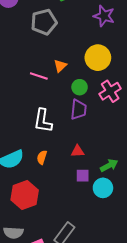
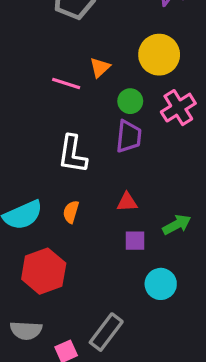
cyan circle: (103, 188) -> (161, 284), moved

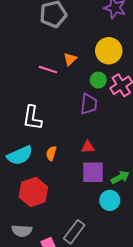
green circle: (130, 101) -> (98, 80), moved
white L-shape: (73, 154) -> (32, 118), moved
green arrow: (177, 225) -> (120, 177), moved
purple square: (135, 241) -> (93, 172), size x1.6

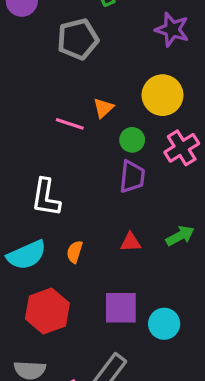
green circle: (98, 80) -> (132, 140), moved
purple square: (93, 172) -> (121, 308), moved
green arrow: (120, 177) -> (180, 236), moved

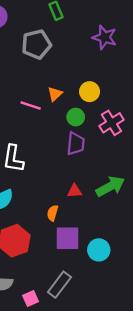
yellow circle: (163, 95) -> (90, 92), moved, size x0.7
green arrow: (180, 236) -> (110, 186), size x1.4
orange semicircle: (75, 252) -> (53, 213), moved

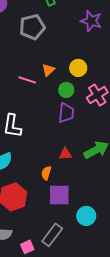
cyan circle: (99, 250) -> (86, 216), moved

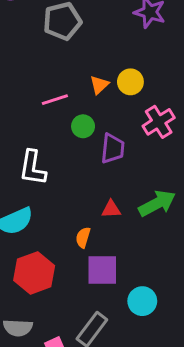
orange triangle: (48, 70) -> (99, 85), moved
pink line: (27, 80) -> (55, 100), turned -36
green circle: (66, 90) -> (83, 126), moved

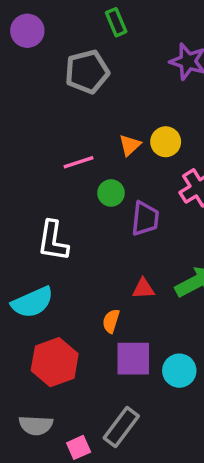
cyan circle: (142, 301) -> (179, 371), moved

